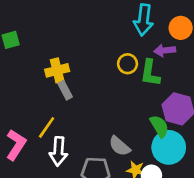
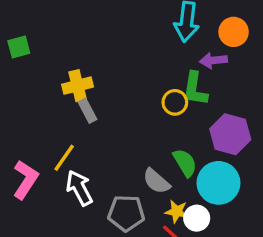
yellow circle: (128, 64) -> (175, 102), moved
green semicircle: (159, 126) -> (185, 163), moved
white arrow: (58, 151) -> (79, 188), turned 148

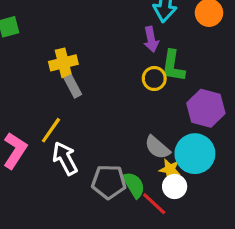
purple arrow: (213, 60) -> (151, 39), moved, turned -95
green semicircle: (185, 163) -> (134, 185), moved
gray semicircle: (156, 181) -> (157, 147), moved
yellow star: (177, 211) -> (170, 169), moved

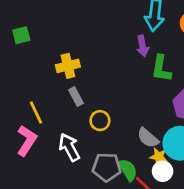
yellow circle: (154, 78) -> (100, 121), moved
gray rectangle: (73, 86) -> (76, 97), moved
yellow line: (51, 130) -> (36, 113), moved, turned -60

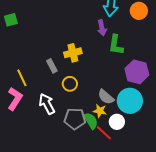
yellow cross: (68, 66) -> (73, 53), moved
yellow star: (159, 157) -> (100, 111), moved

